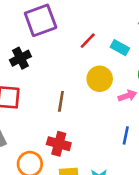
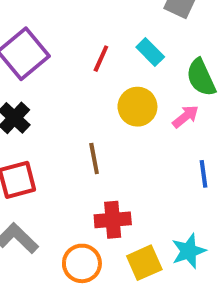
cyan rectangle: (120, 48) -> (150, 52), turned 36

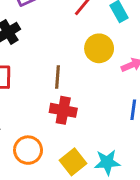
red cross: (113, 220) -> (63, 110), moved
yellow square: (144, 263) -> (73, 162), turned -30

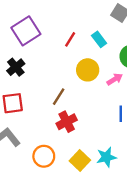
brown line: (58, 77) -> (59, 97), turned 36
red cross: (63, 110) -> (67, 122), turned -30

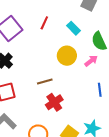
red line: (70, 39) -> (44, 23), moved
brown line: (59, 97) -> (45, 82), turned 49

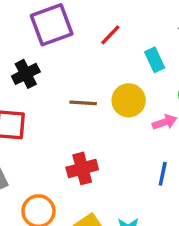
brown line: (45, 82) -> (83, 103), moved

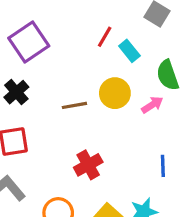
red line: (110, 35) -> (105, 37), moved
blue line: (163, 174) -> (163, 166), moved

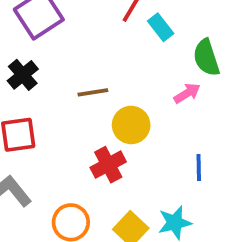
yellow circle: (115, 93) -> (131, 125), moved

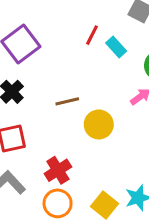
red cross: (108, 165) -> (58, 170), moved

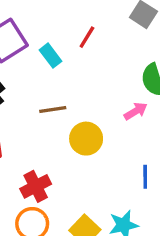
cyan rectangle: (116, 47) -> (50, 56), moved

